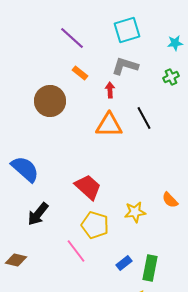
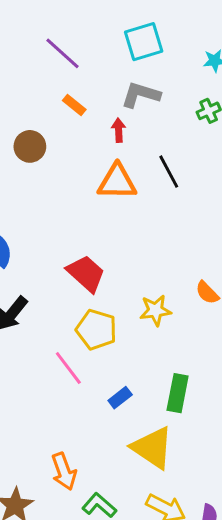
brown circle: (50, 101) -> (30, 146), size x0.7
blue rectangle: (124, 263) -> (120, 398), moved

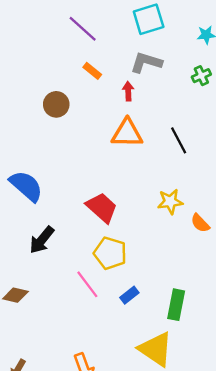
black line: (169, 172) -> (179, 140), moved
yellow star: (155, 310) -> (170, 202), moved
blue rectangle: (120, 398) -> (129, 295), moved

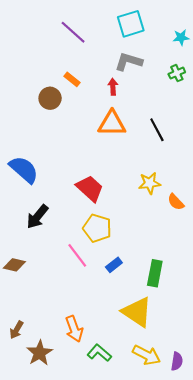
orange rectangle: (92, 71) -> (72, 79), moved

